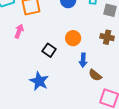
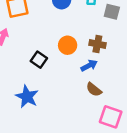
brown cross: (107, 37) -> (97, 44), moved
blue arrow: (83, 60) -> (89, 66), moved, turned -120

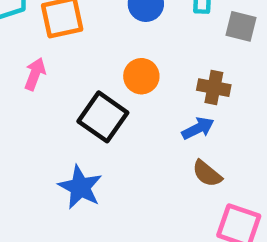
orange circle: (68, 45) -> (141, 76), moved
black square: (39, 60) -> (103, 117), size x1.5

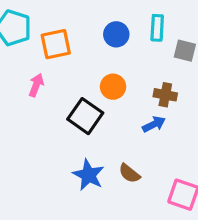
brown semicircle: (207, 174) -> (129, 173), moved
blue star: (80, 187) -> (88, 175), moved

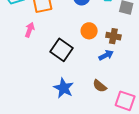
orange circle: (113, 87) -> (89, 31), moved
brown semicircle: (129, 173) -> (100, 86), moved

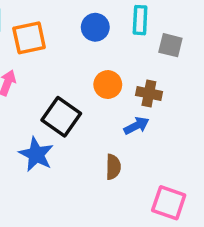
brown semicircle: (100, 86) -> (113, 167), moved, turned -128
blue star: (64, 88) -> (36, 154), moved

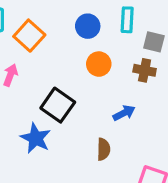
orange square: (29, 38) -> (29, 36), turned -36
orange circle: (108, 85) -> (99, 64), moved
brown cross: (149, 93) -> (145, 70), moved

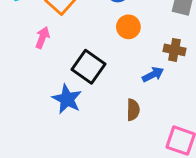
brown cross: (145, 70) -> (175, 50), moved

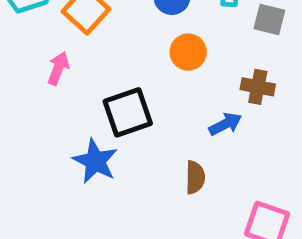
black square: (88, 67) -> (128, 112), turned 36

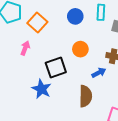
orange circle: (188, 52) -> (80, 49), moved
brown semicircle: (195, 177) -> (85, 96), size x1.5

